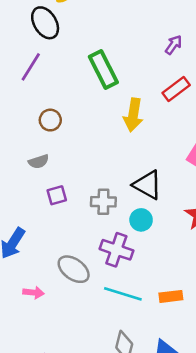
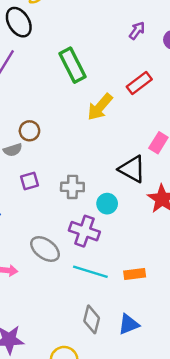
purple arrow: (173, 45) -> (137, 31), moved
yellow arrow: (133, 115) -> (100, 107), turned 32
brown circle: (50, 120) -> (29, 131), moved
black triangle: (148, 185) -> (132, 169), moved

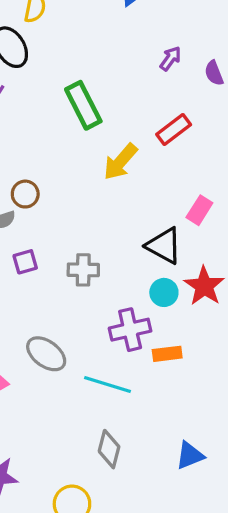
cyan circle: (107, 204) -> (164, 292), moved
purple cross: (84, 231) -> (130, 330), moved, turned -32
orange rectangle: (135, 274) -> (167, 354), moved
blue triangle: (129, 324) -> (190, 455), moved

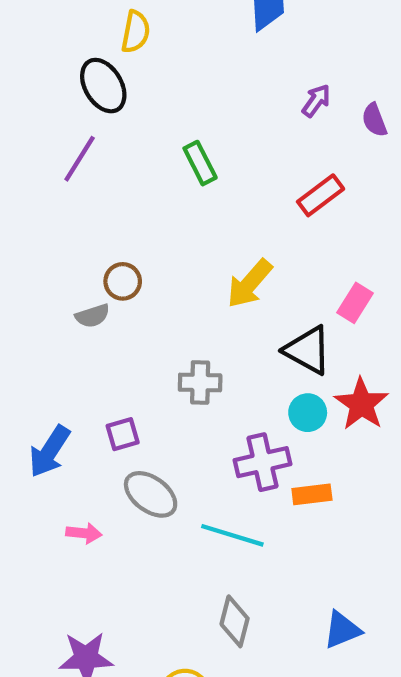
green rectangle: (83, 105) -> (200, 163), size x0.7
yellow arrow: (120, 162) -> (250, 284), moved
purple square: (25, 262) -> (123, 434), moved

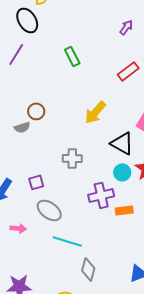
cyan line: (232, 535) -> (67, 241), moved

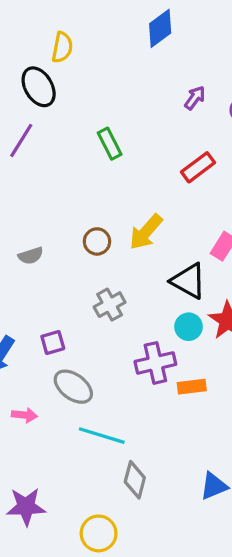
brown circle: (36, 111) -> (97, 241), moved
gray cross: (72, 158) -> (110, 305), turned -30

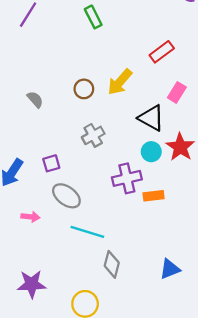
red rectangle: (198, 167) -> (162, 52), moved
gray semicircle: (31, 256) -> (35, 99), turned -114

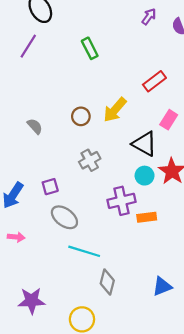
pink arrow: (30, 217) -> (16, 237), moved

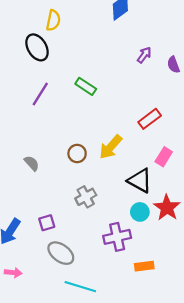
purple line: (28, 46) -> (40, 94), moved
green rectangle: (90, 48) -> (86, 86), turned -30
orange rectangle: (147, 217) -> (144, 266), moved

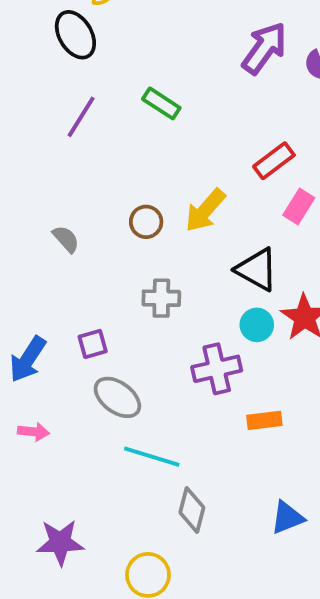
purple arrow: (144, 55) -> (264, 48), size x1.8
pink rectangle: (164, 157) -> (299, 207), moved
gray cross: (86, 197) -> (161, 298), turned 30

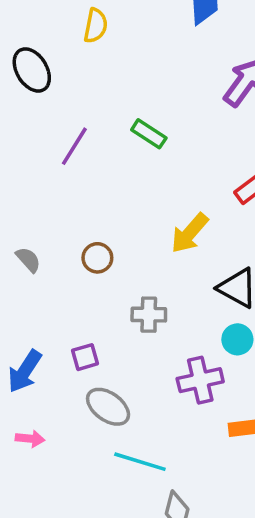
black ellipse: (75, 35) -> (32, 70), moved
brown circle: (146, 222) -> (97, 258), moved
gray semicircle: (66, 239) -> (28, 260), moved

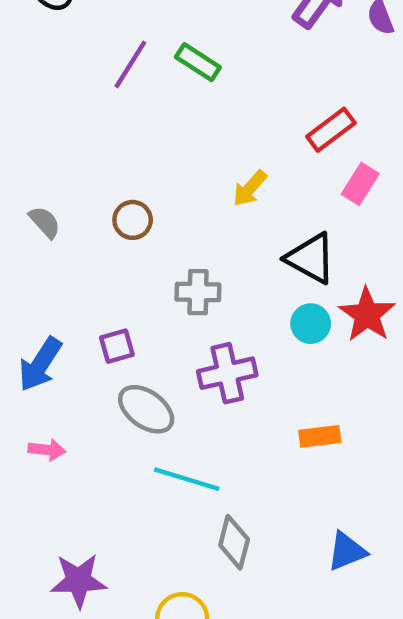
purple line: (74, 146) -> (130, 64), moved
yellow arrow: (190, 233) -> (250, 188), size x0.7
purple cross: (200, 380) -> (227, 373), moved

